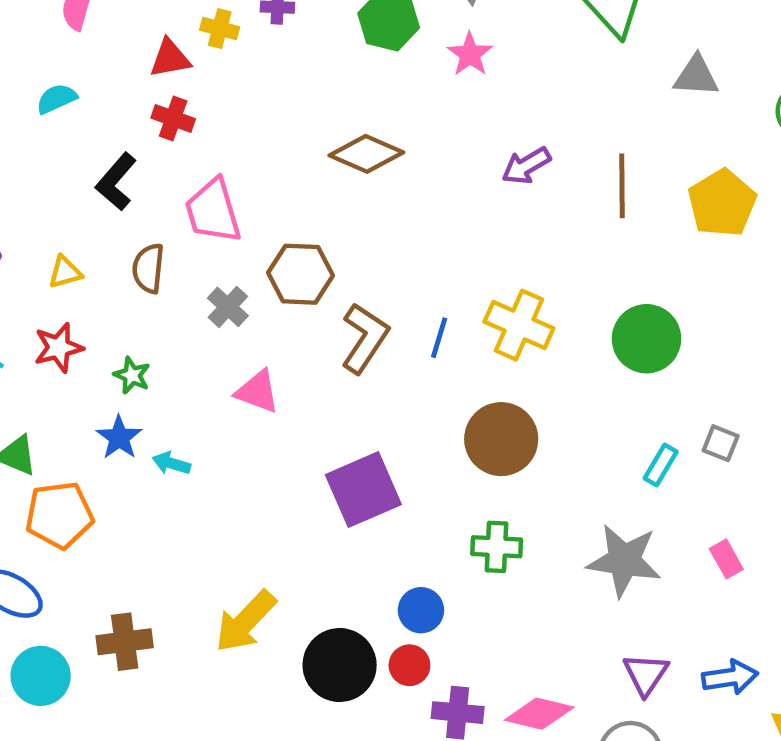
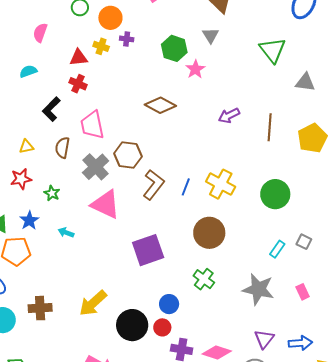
pink star: (470, 54) -> (195, 69), moved
gray cross: (228, 307) -> (96, 167), size x1.5
pink triangle: (257, 392) -> (106, 204), size x1.5
blue star: (119, 437) -> (29, 220), moved
green cross: (497, 547) -> (204, 279), turned 30

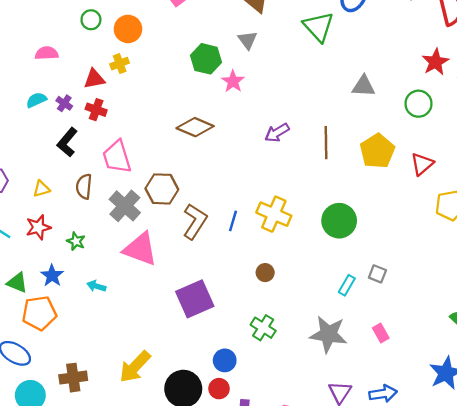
pink semicircle: (40, 33) -> (47, 53), turned 72
purple cross: (127, 39) -> (64, 103), moved, turned 32
yellow cross: (101, 46) -> (120, 64), turned -35
green triangle: (272, 50) -> (319, 27), moved
brown circle: (209, 233) -> (265, 273), size x0.5

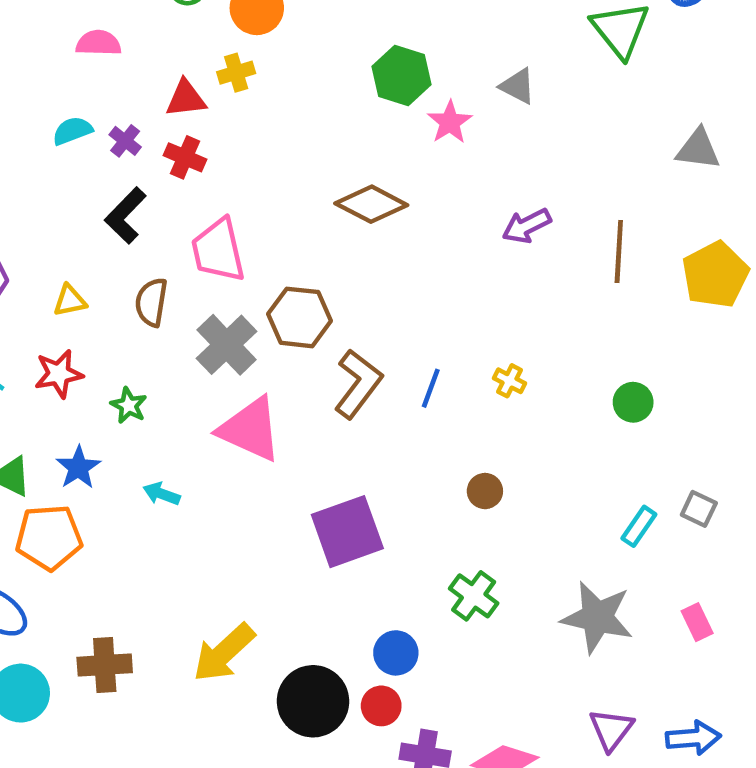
gray triangle: (248, 40) -> (518, 86), moved, turned -30
yellow cross: (274, 214) -> (510, 381), size x0.5
green circle: (339, 221) -> (633, 402), size x0.6

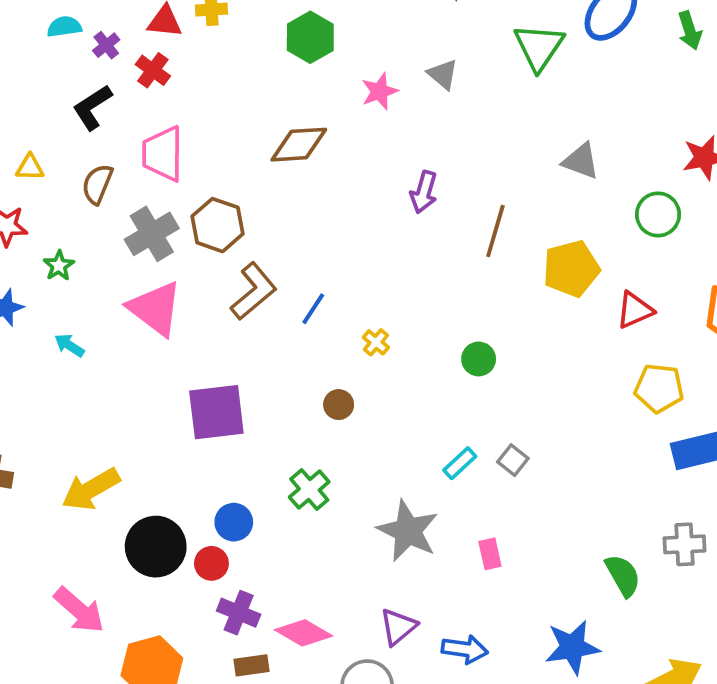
green hexagon: (402, 76) -> (310, 37), moved
brown diamond: (371, 204) -> (299, 145), turned -44
purple arrow: (527, 226) -> (424, 192), turned -60
yellow cross: (510, 381) -> (376, 342), moved

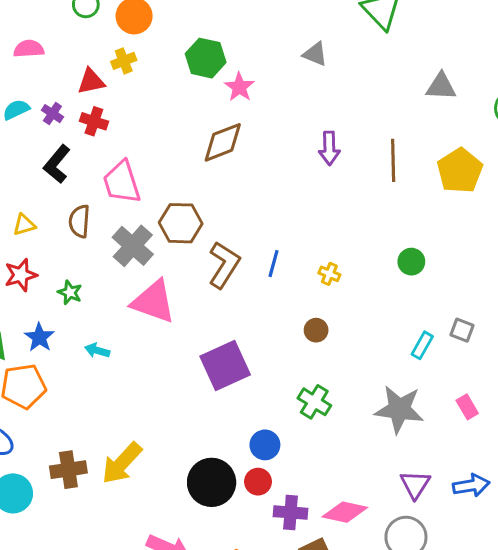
pink star: (380, 91) -> (239, 87), moved
yellow arrow: (91, 489) -> (122, 463), moved

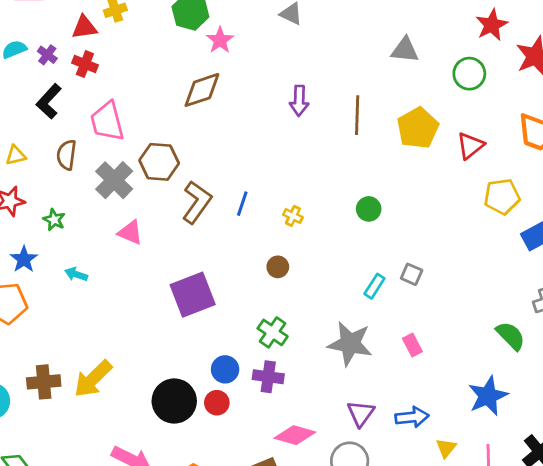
pink triangle: (154, 302) -> (130, 232), size x0.6
purple cross: (291, 512) -> (268, 377), moved

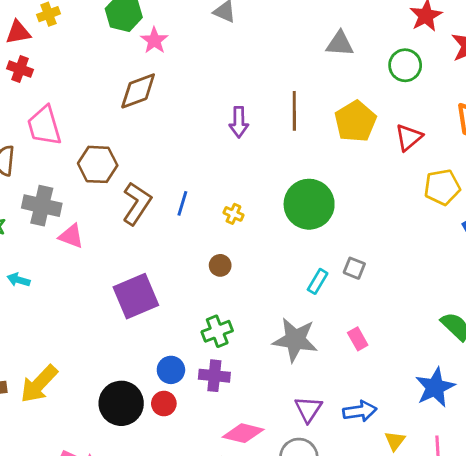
purple arrow: (299, 101) -> (239, 122), moved
gray cross: (114, 180) -> (42, 206), moved, turned -30
green circle: (369, 209) -> (309, 204), size x2.0
green cross: (273, 332) -> (217, 331), turned 36

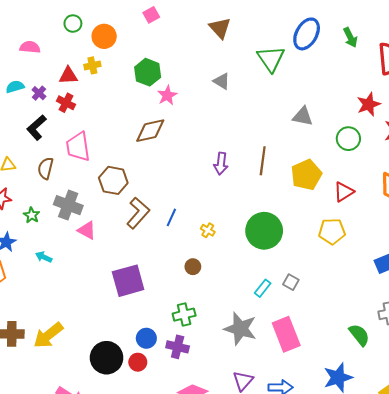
yellow pentagon: (442, 187) -> (332, 231), moved
pink rectangle: (358, 339) -> (286, 334), size x2.0

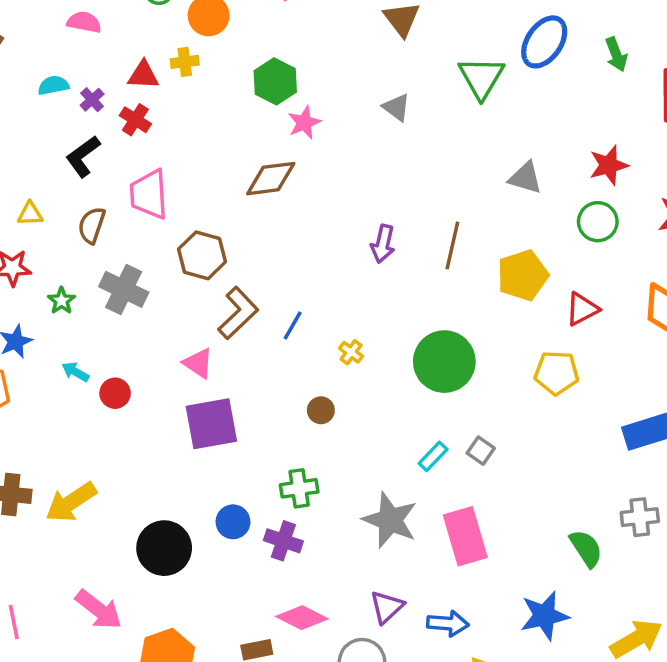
red star: (369, 104) -> (609, 165), moved
pink triangle: (87, 230) -> (198, 363), moved
red circle: (138, 362) -> (115, 393), moved

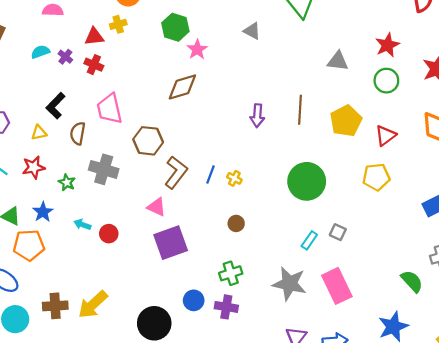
black L-shape: (83, 156) -> (56, 106), moved
yellow cross: (351, 352) -> (234, 178), moved

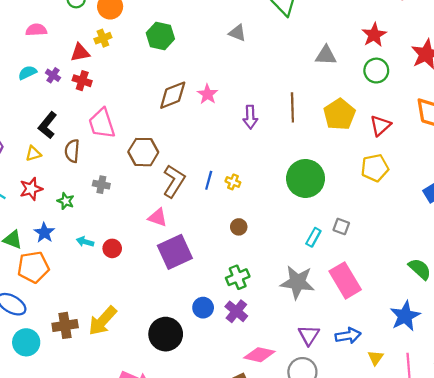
pink star: (197, 49) -> (208, 94), moved
gray cross: (104, 169) -> (101, 185), size x0.6
purple cross: (226, 307) -> (236, 311), turned 35

